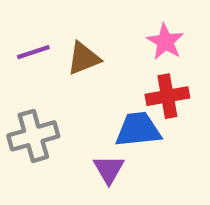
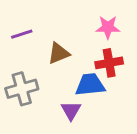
pink star: (165, 42) -> (108, 27), turned -30
brown triangle: (84, 58) -> (59, 53), moved

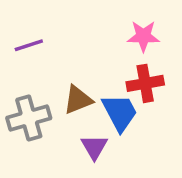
brown triangle: (59, 53) -> (78, 100), moved
blue trapezoid: (90, 85) -> (120, 113), turned 68

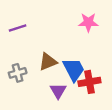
red cross: (145, 83) -> (89, 82), moved
gray cross: (29, 118) -> (18, 73), size x0.7

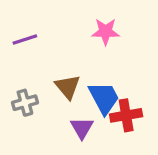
pink star: (88, 22) -> (106, 32), moved
brown triangle: (48, 62) -> (68, 87), turned -48

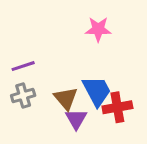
purple line: (25, 39) -> (23, 66), moved
brown triangle: (68, 87) -> (66, 98), moved

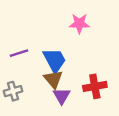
blue trapezoid: (97, 91) -> (55, 60), moved
gray cross: (23, 95) -> (13, 91), moved

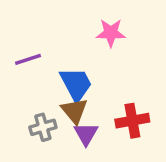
purple line: (19, 53) -> (28, 59), moved
gray cross: (13, 91) -> (43, 127), moved

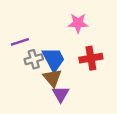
red cross: (132, 121) -> (91, 58), moved
gray cross: (43, 127) -> (34, 59), moved

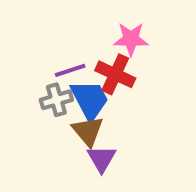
purple line: (20, 42) -> (70, 70), moved
red cross: (91, 58) -> (115, 74), moved, turned 35

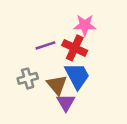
gray cross: (56, 100) -> (28, 78), moved
blue trapezoid: (90, 100) -> (77, 76), moved

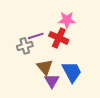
blue trapezoid: (77, 76) -> (72, 72), moved
gray cross: (28, 78) -> (25, 46), moved

